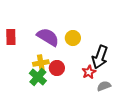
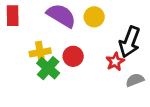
yellow cross: (41, 63) -> (40, 52), moved

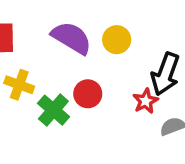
yellow cross: (40, 52) -> (19, 85), moved, turned 30

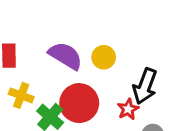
red circle: (88, 94) -> (79, 103), size x1.6

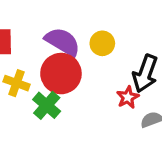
red circle: (79, 103) -> (61, 74), moved

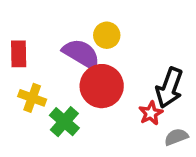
yellow circle: (102, 43) -> (107, 35), moved
red circle: (61, 74) -> (102, 86), moved

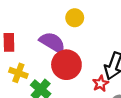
yellow circle: (107, 35) -> (75, 18), moved

